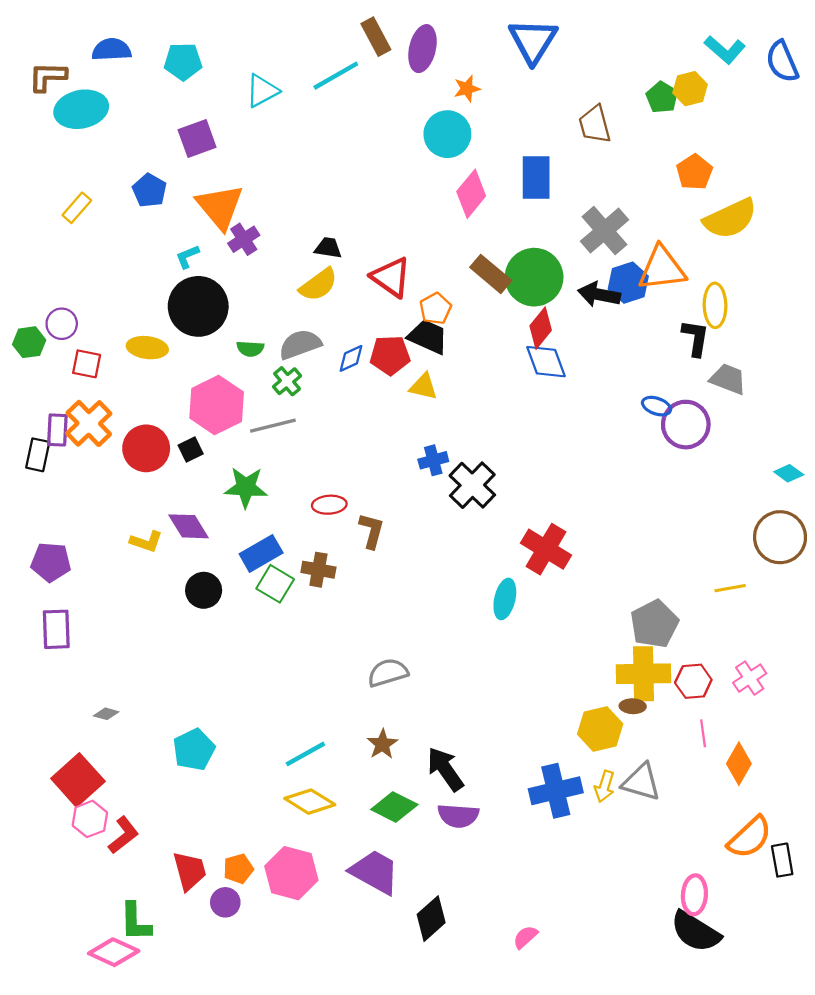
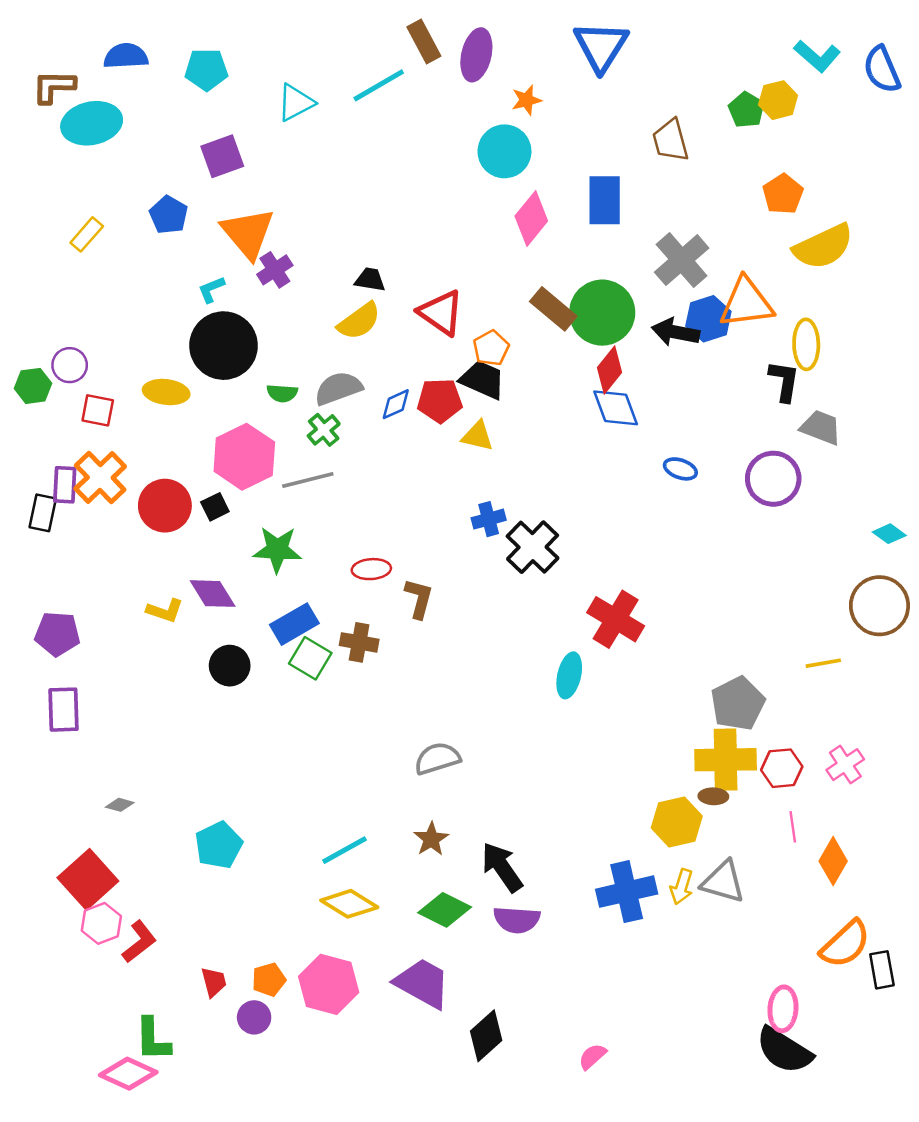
blue ellipse: (657, 406) -> (680, 469), moved
red trapezoid: (190, 871) -> (214, 982), size x0.7

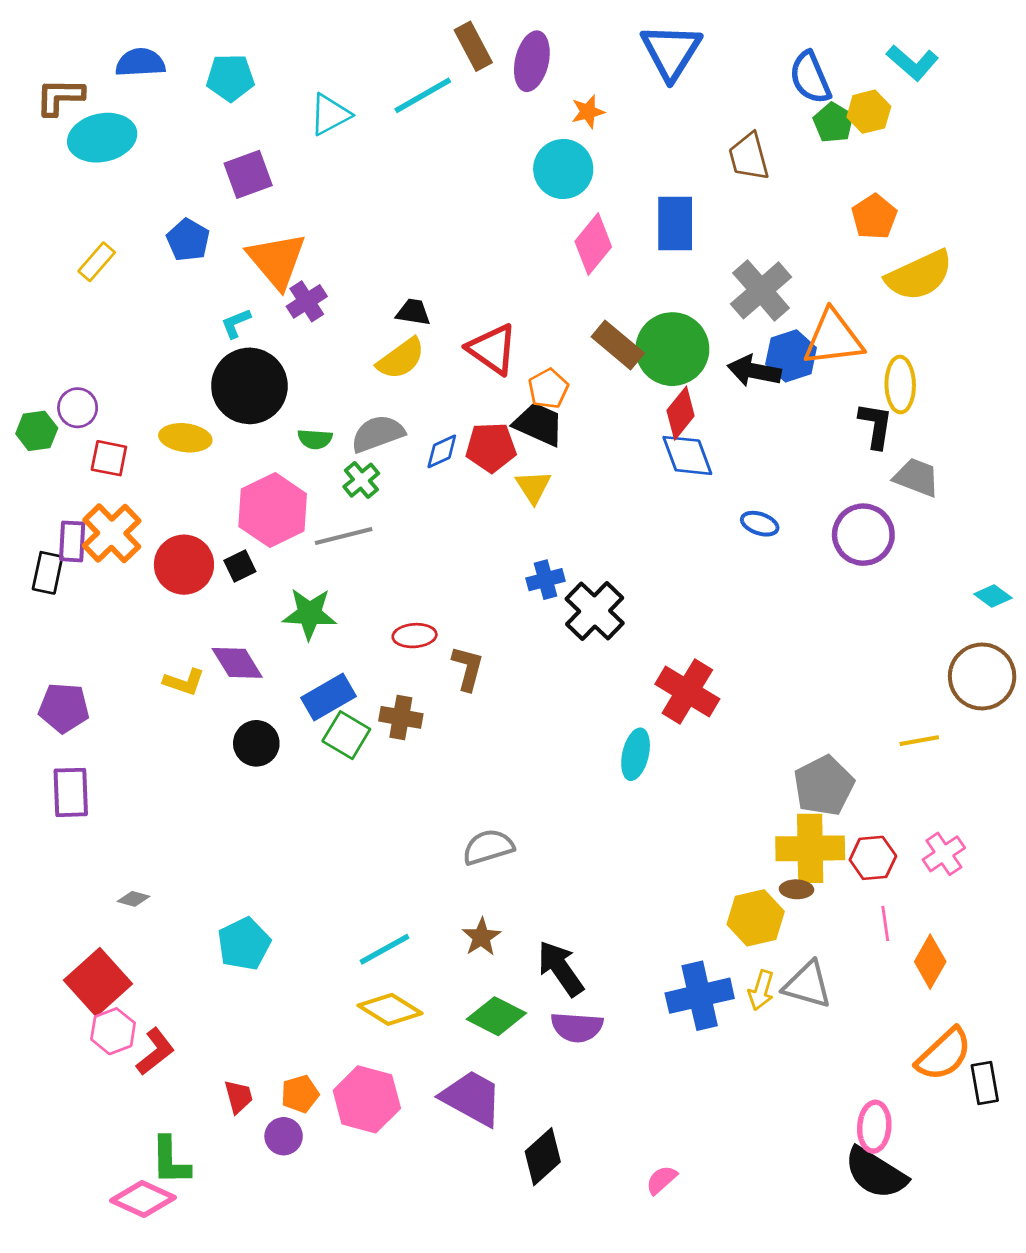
blue semicircle: (882, 70) -> (810, 78), moved
yellow triangle: (478, 436) -> (533, 487), turned 44

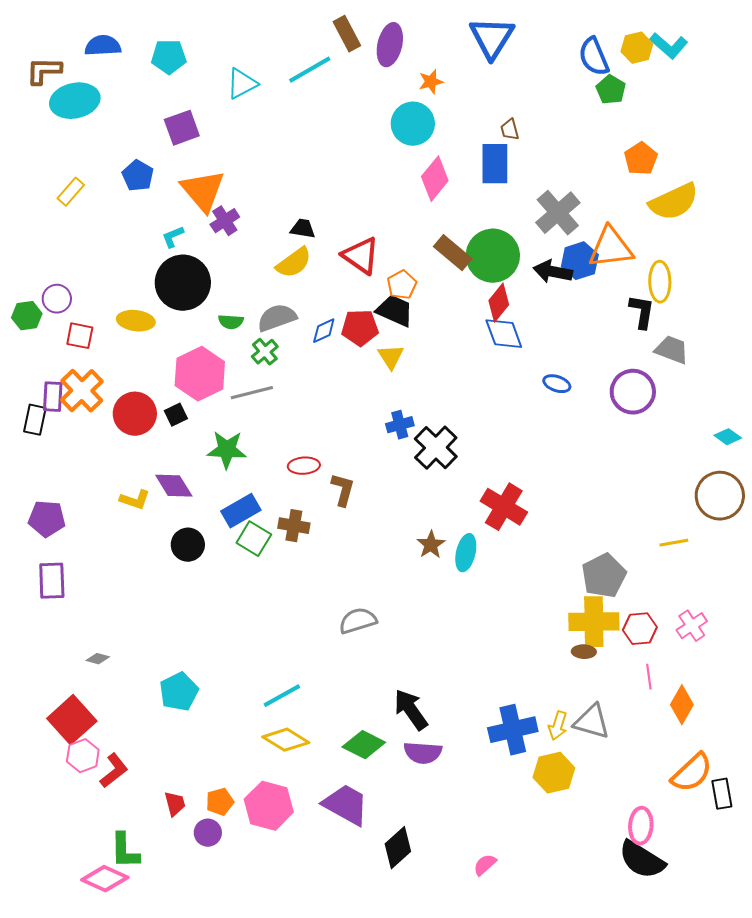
yellow hexagon: (869, 112) -> (637, 48), moved
brown trapezoid: (749, 157) -> (510, 130), moved, size x0.6
yellow hexagon: (756, 918) -> (554, 773), moved
brown star: (481, 937) -> (431, 545), moved

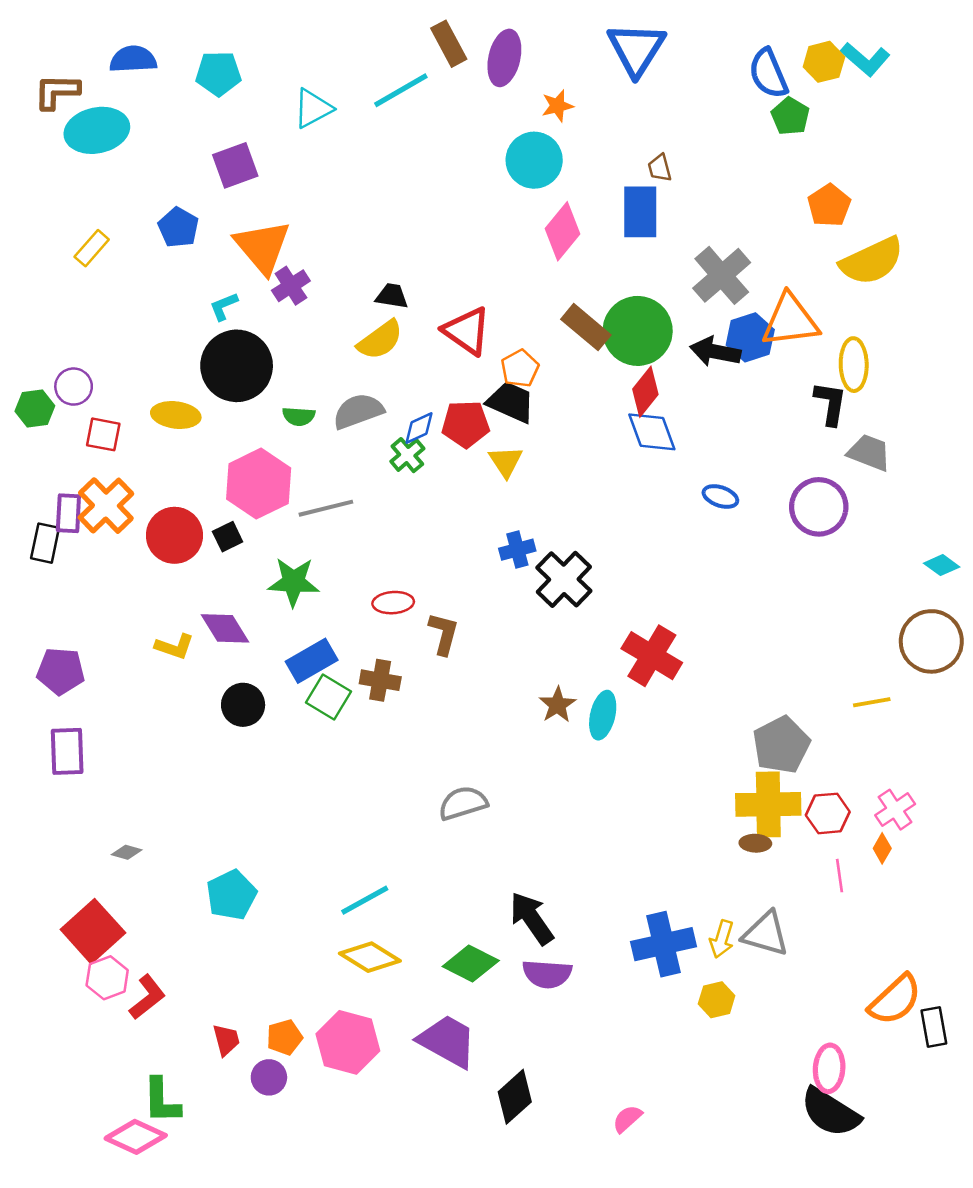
green cross: (265, 352) -> (407, 455), moved
orange diamond: (682, 705) -> (882, 848), moved, size x0.6
yellow hexagon: (554, 773) -> (717, 1000), size x0.7

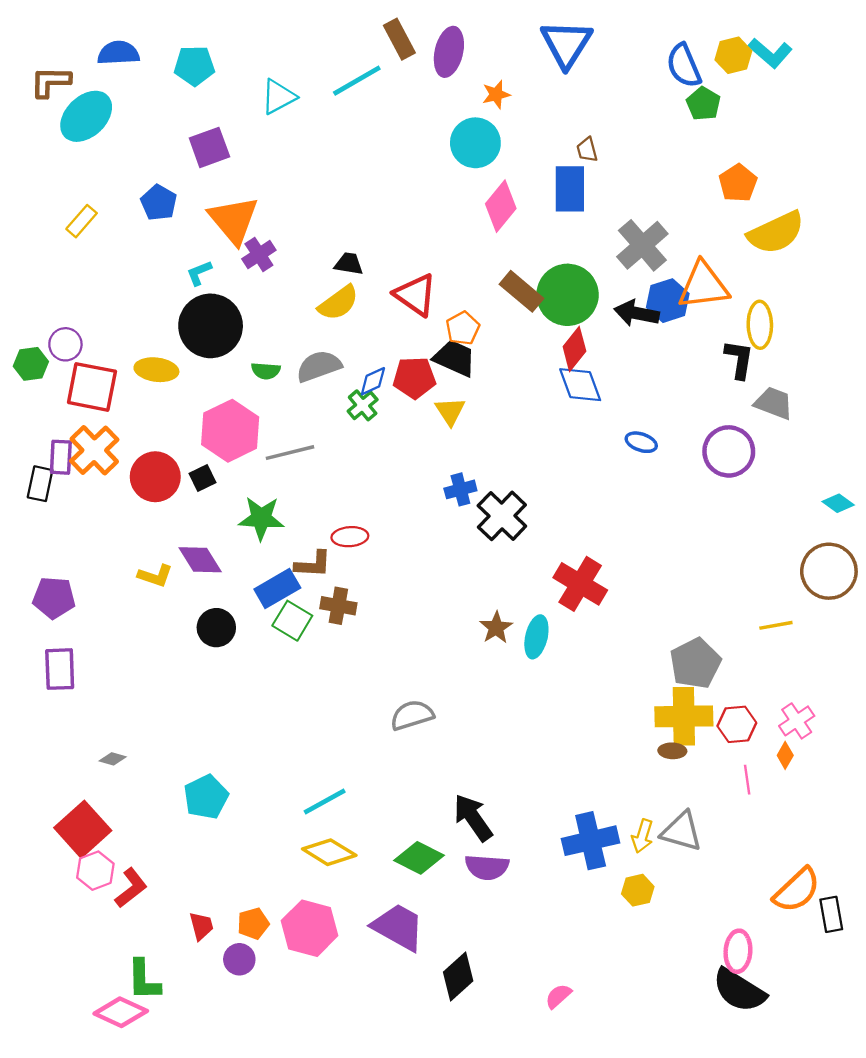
cyan ellipse: (97, 130) -> (86, 116), turned -32
red square: (103, 434) -> (92, 387), size x1.6
brown L-shape: (444, 634) -> (313, 564), moved, turned 78

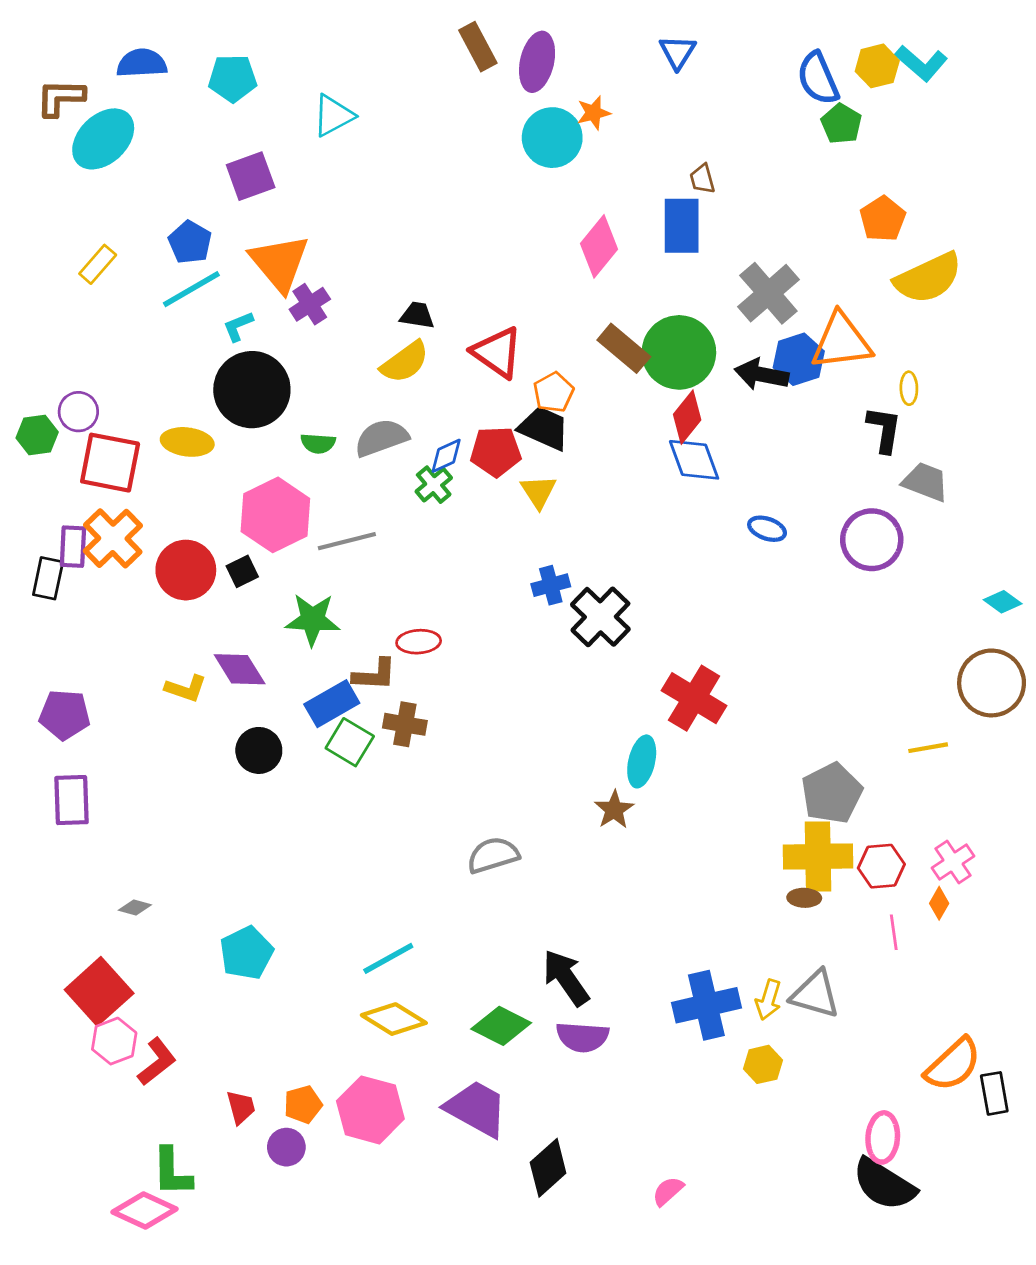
blue triangle: (566, 44) -> (678, 52), size x0.6
cyan line: (357, 81) -> (191, 289), moved
cyan circle: (475, 143) -> (552, 138), moved
yellow ellipse: (760, 325) -> (909, 388), size x0.6
brown star: (496, 628) -> (614, 810), moved

